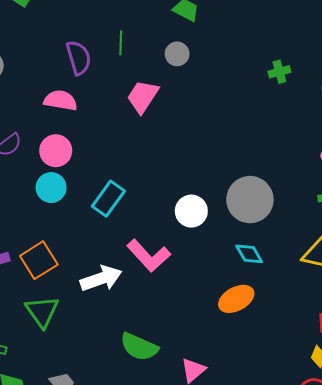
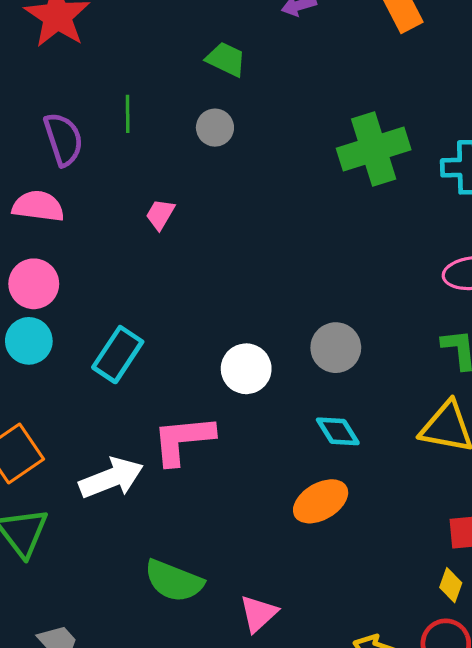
green cross: (279, 72) -> (374, 149), size x2.0
pink trapezoid: (143, 97) -> (160, 214), moved, size x0.6
gray circle: (250, 200) -> (336, 348), size x0.7
pink L-shape: (149, 256) -> (183, 440), turned 129

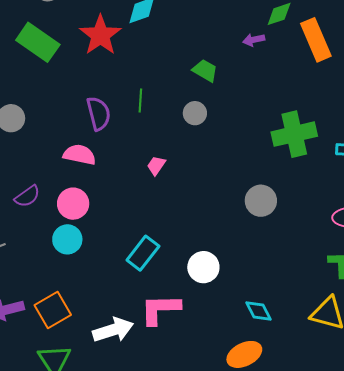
gray circle: (336, 348) -> (261, 201), moved
cyan rectangle: (118, 355) -> (143, 253), moved

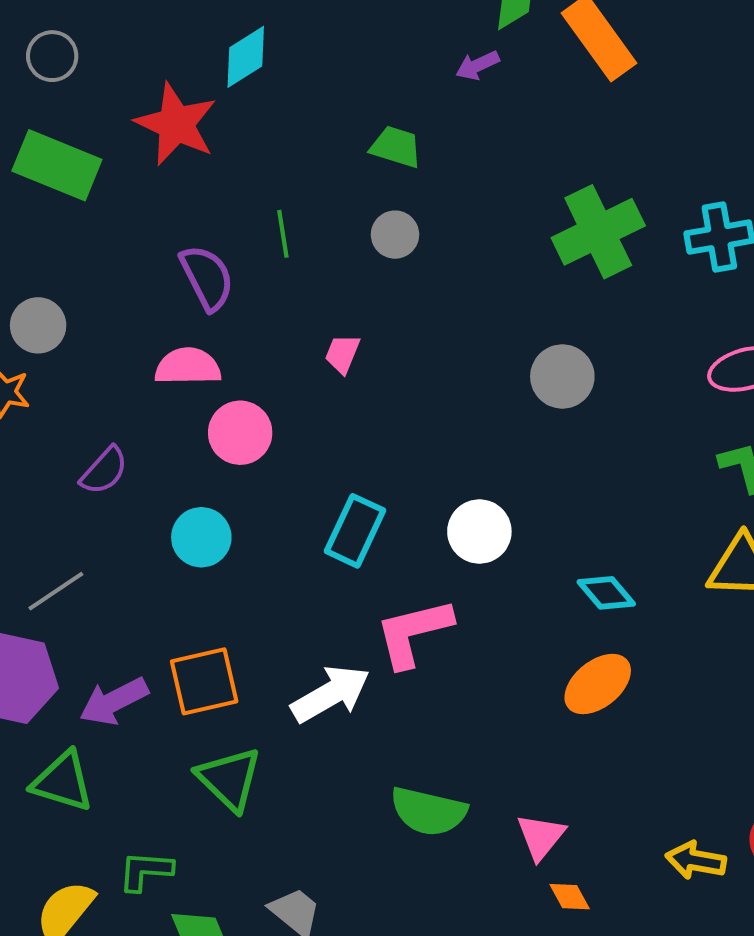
pink circle: (73, 204) -> (240, 433), moved
orange square: (53, 310) -> (204, 681), turned 30

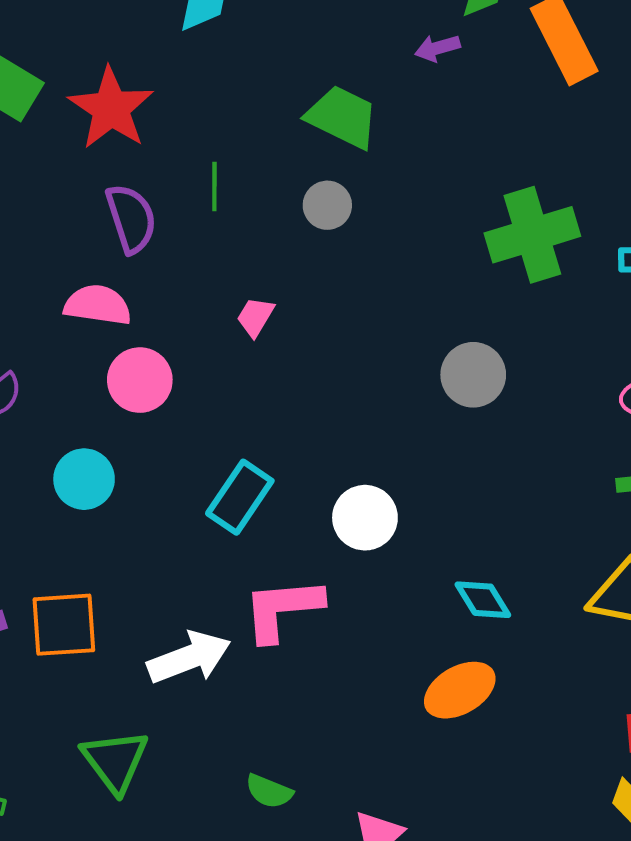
red star: (176, 124) -> (111, 108), moved
green trapezoid: (396, 147) -> (342, 117), size x1.4
green triangle: (229, 779) -> (115, 761), moved
green semicircle: (428, 811) -> (269, 791), size x0.6

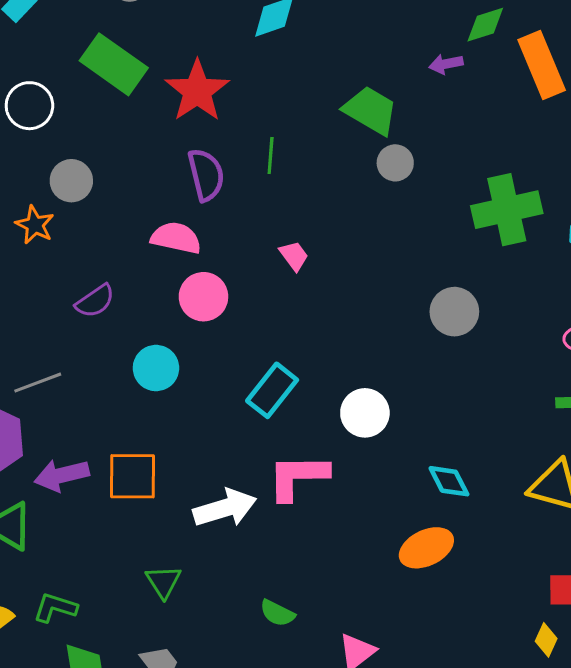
gray circle: (327, 205) -> (395, 163), moved
pink trapezoid: (255, 317) -> (294, 256), turned 108
green triangle: (115, 761) -> (163, 582), size x0.7

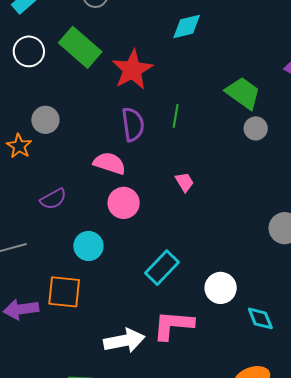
white circle: (29, 106) -> (29, 51), moved
orange square: (133, 476) -> (64, 292), moved
cyan diamond: (449, 481) -> (260, 318), moved

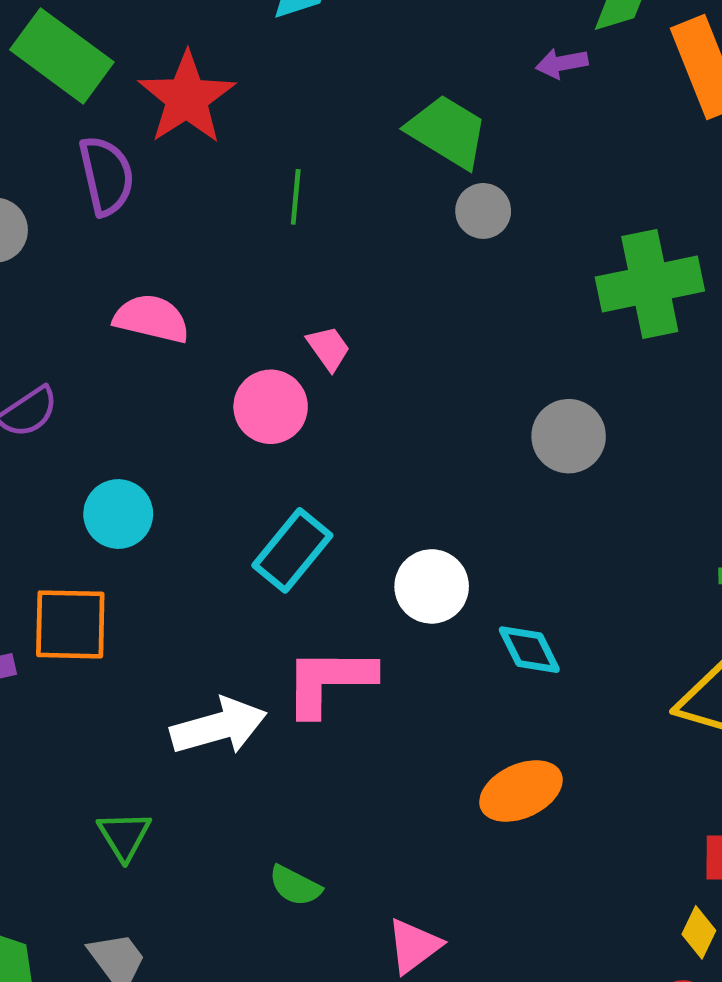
purple semicircle: (133, 124) -> (106, 176), moved
pink circle: (124, 203) -> (271, 407), moved

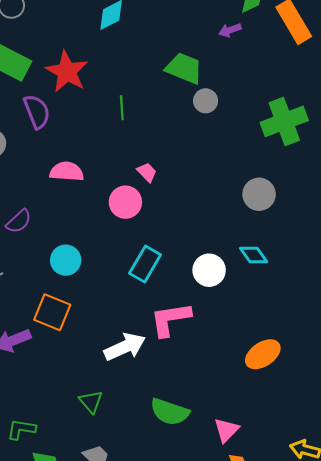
orange square: (70, 624) -> (52, 312), turned 30
cyan diamond: (529, 650) -> (254, 255), moved
green semicircle: (295, 886) -> (170, 412), size x1.6

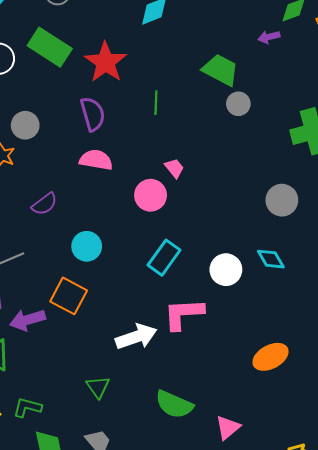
purple semicircle: (37, 112) -> (93, 114), moved

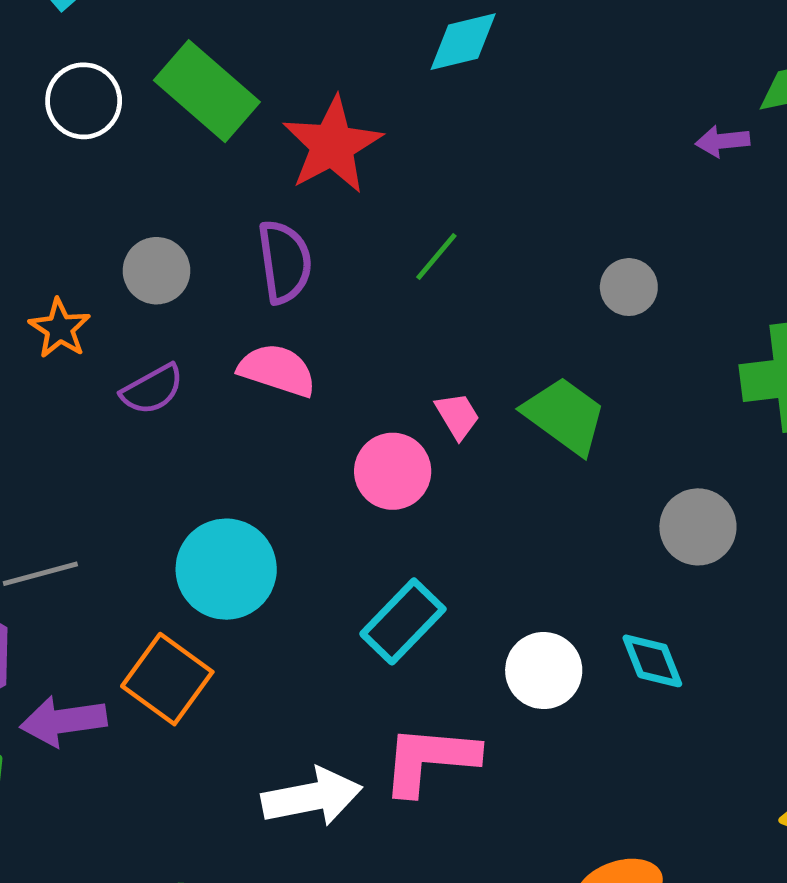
green trapezoid: (221, 70) -> (565, 416), moved
green line: (156, 103) -> (436, 257), turned 30
gray circle: (25, 125) -> (157, 271), moved
purple semicircle: (44, 204) -> (152, 389), moved
cyan circle: (87, 246) -> (226, 569), size x1.4

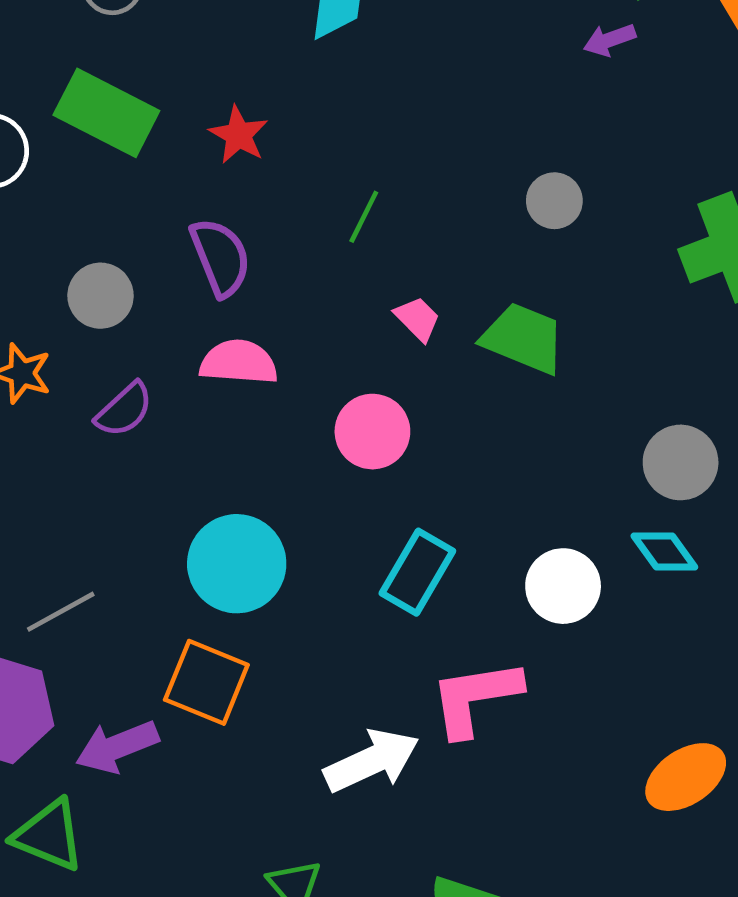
red star: (332, 145) -> (239, 135), size x0.6
pink trapezoid: (457, 416) -> (417, 319), moved
gray circle: (698, 527) -> (681, 462), moved

